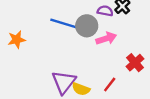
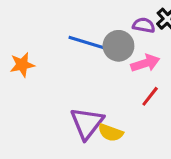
red line: (110, 84) -> (150, 96), moved

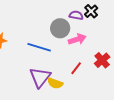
blue line: (87, 43) -> (39, 47), moved
red line: (150, 96) -> (76, 68), moved

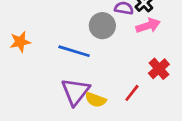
pink arrow: (77, 39) -> (148, 26), moved
red line: (76, 68) -> (132, 93), moved

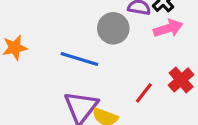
red line: (132, 93) -> (144, 93), moved

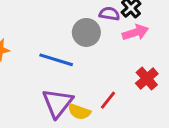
red line: (144, 93) -> (108, 100), moved

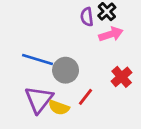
purple semicircle: (109, 14) -> (87, 17), turned -108
gray circle: (86, 32) -> (66, 70), moved

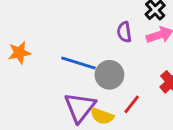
purple semicircle: (87, 17) -> (124, 32), moved

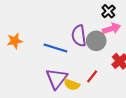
purple semicircle: (124, 32) -> (79, 36), moved, size x1.5
gray circle: (109, 75) -> (96, 41), moved

